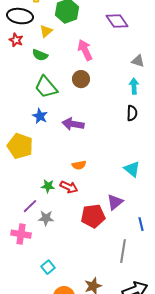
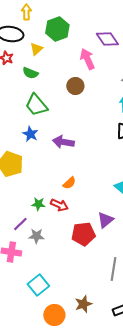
pink arrow: (85, 50) -> (87, 59), moved
brown circle: (81, 79) -> (75, 86), moved
orange semicircle: (79, 165) -> (69, 183), turned -32
cyan square: (48, 267) -> (38, 285), size x1.5

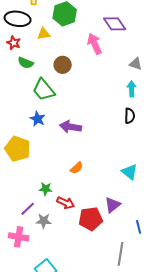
yellow triangle: (36, 49) -> (44, 34), turned 32
green semicircle: (30, 73) -> (26, 63), moved
brown circle: (75, 86) -> (63, 65), moved
red arrow: (59, 205) -> (66, 203), moved

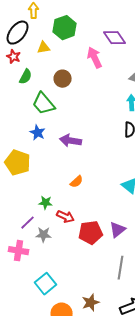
black ellipse: (18, 19) -> (18, 33), turned -60
green semicircle: (26, 63) -> (26, 77), turned -84
purple triangle: (113, 205) -> (118, 230), moved

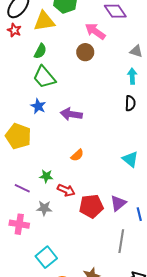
yellow triangle: (44, 48) -> (44, 21), size x1.6
pink arrow: (95, 58) -> (95, 31), turned -30
green semicircle: (26, 77) -> (40, 51), moved
brown circle: (63, 79) -> (85, 52), moved
purple line: (28, 223) -> (22, 188), moved, turned 70

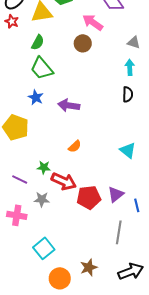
red arrow: (66, 190) -> (64, 181), size x1.4

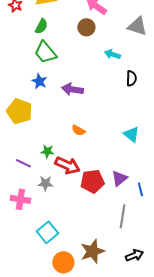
gray triangle: (134, 42) -> (137, 26), size x1.5
cyan arrow: (130, 67) -> (112, 54), moved, turned -70
orange semicircle: (75, 146) -> (78, 130), turned 72
brown star: (89, 267) -> (92, 251), size x1.4
black arrow: (131, 271) -> (134, 255), size x0.7

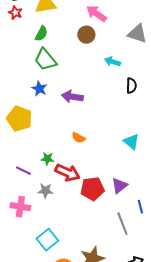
blue line: (140, 189) -> (140, 207), moved
gray line: (122, 216) -> (122, 224), turned -30

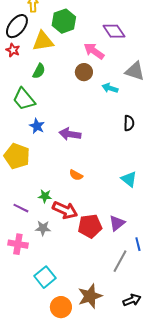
green trapezoid: (45, 60) -> (24, 99), moved
cyan arrow: (112, 62) -> (110, 88), moved
gray line: (122, 224) -> (120, 261), turned 50

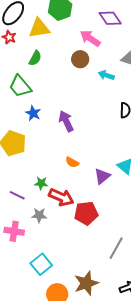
purple arrow: (70, 134) -> (66, 121), turned 55
purple triangle: (117, 223) -> (102, 176), moved

